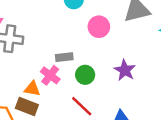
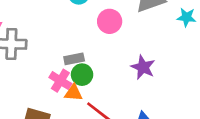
green circle: (85, 75) -> (82, 75), moved
orange triangle: (32, 89) -> (73, 93), moved

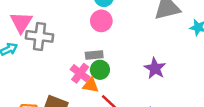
pink circle: (110, 21) -> (101, 21), moved

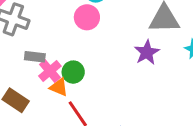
gray rectangle: (94, 55) -> (35, 57), moved
purple star: (155, 68) -> (147, 52), moved

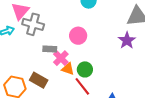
pink circle: (87, 17) -> (78, 36), moved
green circle: (73, 72) -> (85, 69), moved

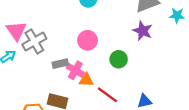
gray cross: (33, 24) -> (34, 42), turned -30
green circle: (85, 69) -> (119, 59), moved

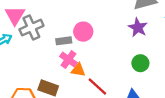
green circle: (119, 59) -> (140, 63), moved
gray rectangle: (60, 64) -> (64, 41), moved

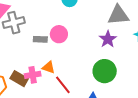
pink cross: (68, 60) -> (33, 75), moved, turned 35
green circle: (140, 63) -> (105, 71), size x1.5

